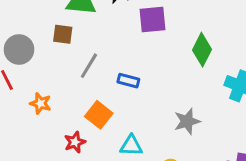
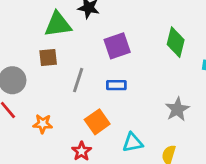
purple square: (153, 20) -> (117, 46), moved
orange square: (99, 115) -> (97, 122), turned 30

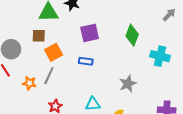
gray line: (78, 80) -> (49, 76), moved
orange square: (97, 122) -> (54, 52), moved

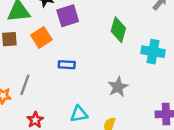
purple square: (90, 33) -> (68, 16), moved
orange square: (54, 52) -> (41, 37), moved

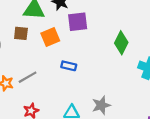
gray line: (25, 85) -> (28, 77), turned 30
gray star: (118, 87) -> (101, 105), moved

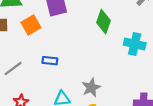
blue rectangle: (69, 66) -> (50, 61), moved

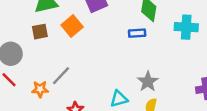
blue rectangle: (50, 61) -> (137, 33), moved

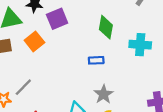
blue rectangle: (137, 33) -> (96, 60), moved

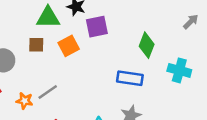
blue rectangle: (96, 60) -> (130, 78), size x1.5

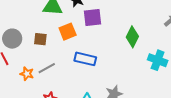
brown square: (36, 45) -> (40, 39), moved
blue rectangle: (130, 78) -> (85, 59), moved

